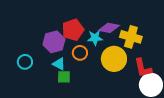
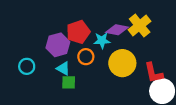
yellow cross: (131, 37) -> (140, 26), moved, turned 35

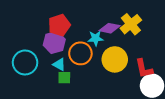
red pentagon: (78, 32) -> (59, 25), moved
orange circle: (86, 57) -> (80, 53), size x1.5
cyan circle: (27, 66) -> (25, 62), size x1.6

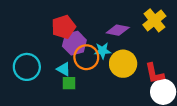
yellow cross: (131, 24) -> (154, 20), moved
cyan star: (96, 38) -> (103, 51), moved
purple hexagon: (54, 42) -> (74, 43), moved

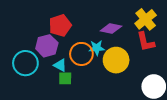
purple hexagon: (74, 43) -> (47, 46), moved
red L-shape: (154, 73) -> (146, 42), moved

